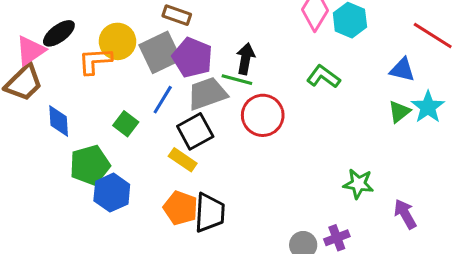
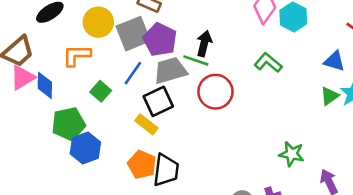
pink triangle: (30, 51) -> (23, 77), moved
orange L-shape: (95, 61) -> (77, 55), moved

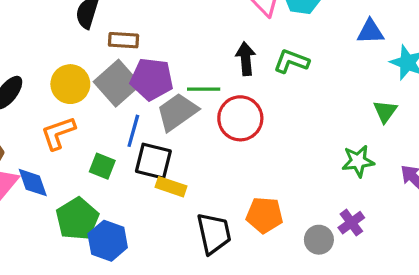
black arrow: (204, 43) -> (246, 59), moved
green triangle: (330, 96) -> (385, 111), moved
black square: (158, 101) -> (153, 161), moved, turned -32
orange pentagon: (142, 165) -> (265, 215), moved

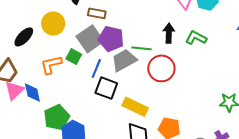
yellow circle: (70, 84) -> (53, 24), moved
green square: (102, 166) -> (74, 57), moved
yellow rectangle: (171, 187) -> (135, 107), moved, size x1.4

